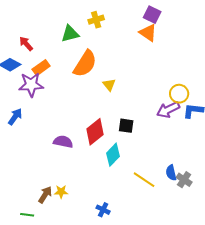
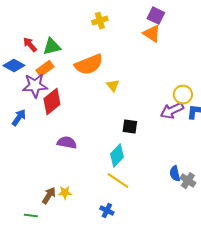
green triangle: (70, 34) -> (52, 47), moved
orange semicircle: (85, 64) -> (89, 65), turned 36
red diamond: (95, 132) -> (52, 102), moved
yellow line: (144, 180) -> (118, 181), moved

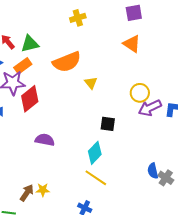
purple square: (156, 16) -> (134, 13), turned -36
orange triangle: (152, 34) -> (132, 44), moved
yellow circle: (183, 95) -> (140, 93), moved

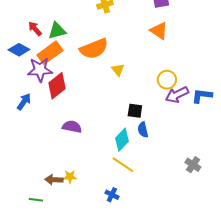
orange rectangle: (23, 66) -> (50, 53), size x1.4
blue semicircle: (153, 171) -> (143, 130), moved
brown arrow: (27, 193) -> (54, 180), turned -120

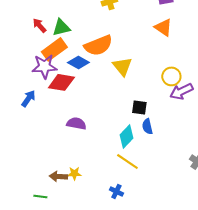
blue diamond: (19, 50) -> (78, 62), moved
yellow triangle: (118, 70) -> (122, 66), size x1.5
red diamond: (57, 86) -> (61, 82), turned 48

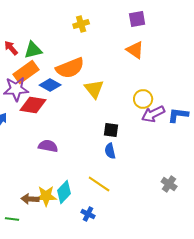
blue semicircle: (147, 126) -> (110, 151), moved
cyan diamond: (126, 136) -> (64, 192), moved
yellow star: (74, 173) -> (46, 196), size x1.5

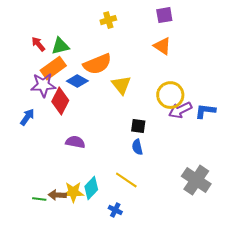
yellow circle: (143, 99) -> (170, 95), size x1.4
red diamond: (33, 105) -> (60, 101), turned -72
gray cross: (169, 184) -> (196, 180), size x1.8
green line: (12, 219) -> (39, 199), moved

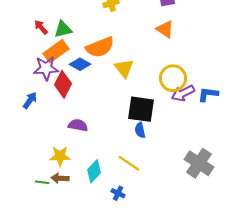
black square: (138, 126) -> (141, 109), size x1.8
yellow star: (73, 192) -> (60, 156), moved

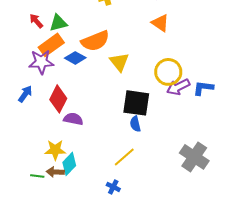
red diamond: (63, 84) -> (58, 99), moved
yellow line: (129, 163) -> (124, 157), turned -75
cyan diamond: (94, 171) -> (69, 164), moved

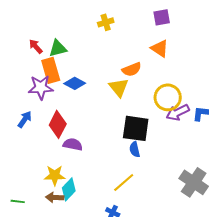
orange semicircle: (95, 41) -> (132, 69), moved, size x0.7
orange rectangle: (51, 45) -> (51, 70), turned -70
green line: (37, 176) -> (18, 201), moved

